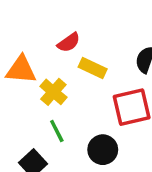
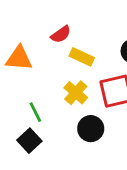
yellow cross: (53, 92) -> (76, 93), moved
green line: (57, 131) -> (35, 112), moved

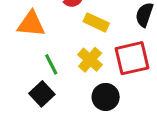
green line: (35, 112) -> (51, 64), moved
black square: (29, 141) -> (42, 94), moved

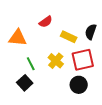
yellow rectangle: (96, 22) -> (69, 37), moved
black circle: (106, 97) -> (79, 85), moved

